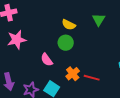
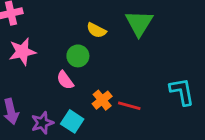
green triangle: (99, 20) -> (139, 23), size x1.5
green circle: (66, 43) -> (78, 56), moved

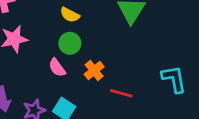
yellow semicircle: (96, 30) -> (70, 15), moved
orange cross: (102, 100) -> (94, 70), moved

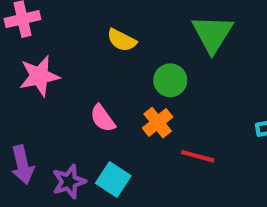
green circle: (70, 43) -> (170, 80), moved

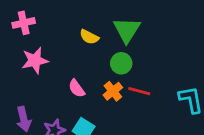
green triangle: (212, 34) -> (127, 30), moved
red line: (198, 156) -> (139, 91), moved

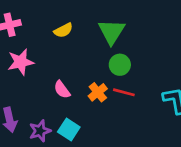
yellow semicircle: (89, 37) -> (63, 30), moved, turned -54
green circle: (121, 63) -> (120, 65), moved

